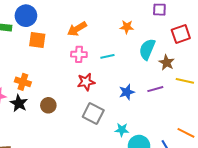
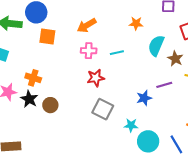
blue star: (127, 92) -> (144, 98), moved
brown circle: (48, 105) -> (50, 105), moved

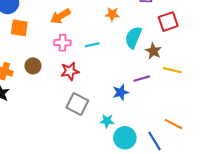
brown circle: (50, 105) -> (33, 66), moved

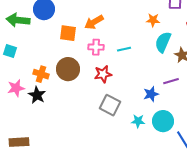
orange star: (112, 14) -> (153, 20), moved
orange square: (19, 28) -> (68, 33), moved
brown circle: (33, 66) -> (68, 69), size x1.5
cyan circle: (125, 138) -> (163, 121), moved

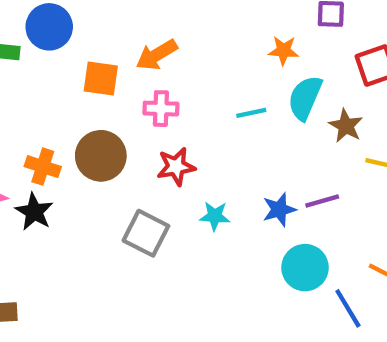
cyan line: (124, 49) -> (251, 113), moved
purple line: (171, 81) -> (322, 201), moved
gray square: (110, 105) -> (146, 233), moved
cyan star: (138, 121) -> (215, 216), moved

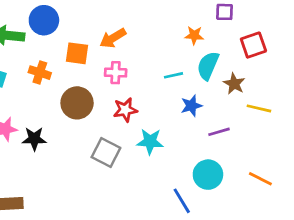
orange cross: (43, 167) -> (40, 73), moved
blue star: (279, 210) -> (191, 106), moved
black star: (34, 212) -> (34, 139), turned -30
cyan star: (215, 216) -> (150, 142), size x1.4
blue line: (348, 308) -> (182, 201), moved

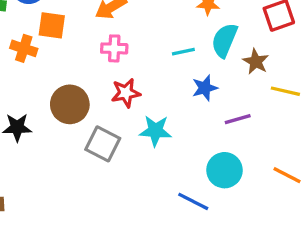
orange square: (77, 53) -> (52, 25), moved
brown circle: (77, 103) -> (70, 104), moved
blue line: (182, 201) -> (193, 201), turned -32

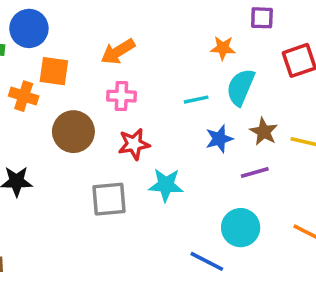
brown star: (256, 62) -> (264, 132), moved
brown circle: (70, 104) -> (73, 132), moved
gray square: (103, 144) -> (109, 199), turned -32

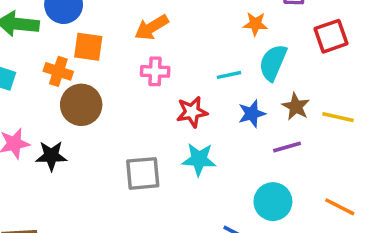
brown circle: (73, 132) -> (81, 105), moved
red star: (134, 144) -> (192, 112), moved

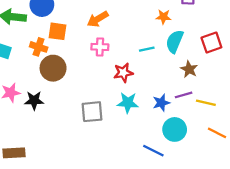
red square: (331, 36) -> (211, 42), moved
blue star: (252, 114) -> (161, 103), moved
yellow line: (338, 117) -> (206, 103), moved

